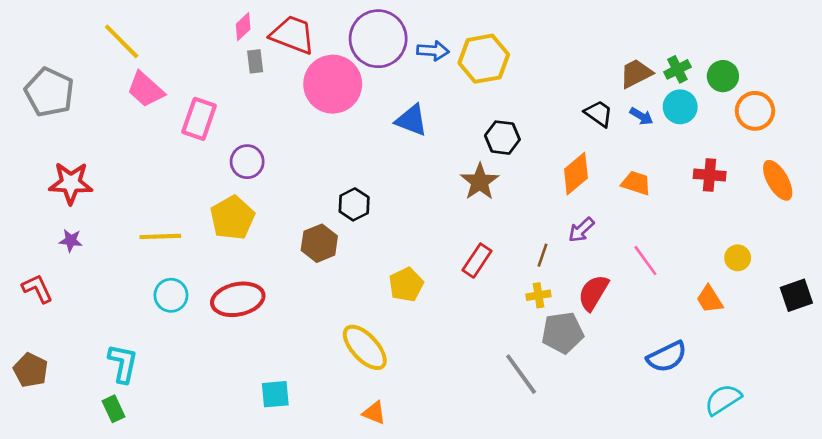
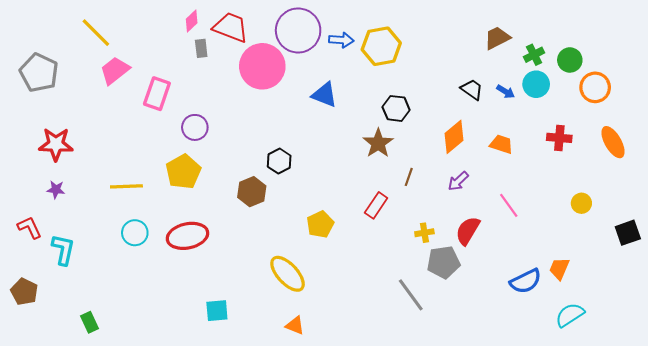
brown trapezoid: (636, 73) -> (497, 38), moved
pink trapezoid: (146, 89) -> (115, 71), turned 100
brown line: (543, 255) -> (409, 177), moved
orange trapezoid: (710, 299) -> (559, 269), moved, turned 55
cyan L-shape: (123, 363) -> (63, 250), moved

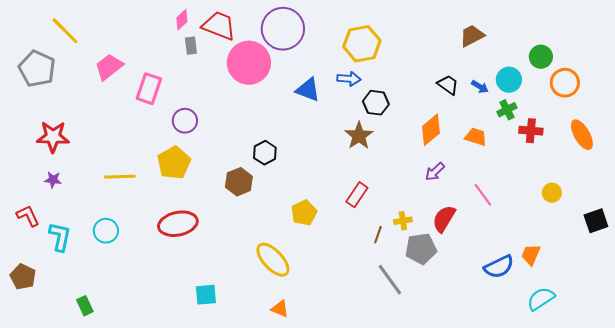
yellow line: (96, 33) -> (65, 31), moved
blue arrow: (341, 40) -> (349, 79), moved
green cross: (534, 55) -> (507, 110), moved
brown line: (409, 177) -> (378, 235), moved
cyan circle: (135, 233) -> (106, 231), moved

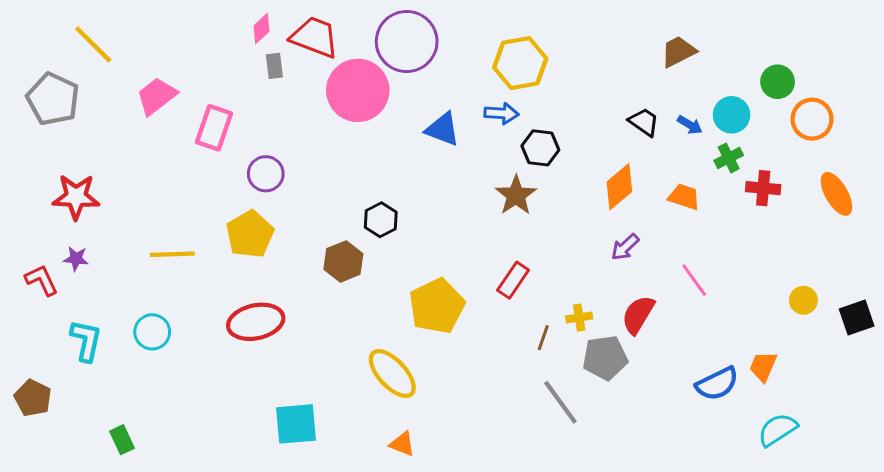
yellow circle: (552, 193) -> (803, 300), moved
yellow pentagon: (304, 213) -> (437, 306), size x1.5
red L-shape: (28, 216) -> (41, 280), moved
cyan square: (206, 295) -> (296, 424), size x1.4

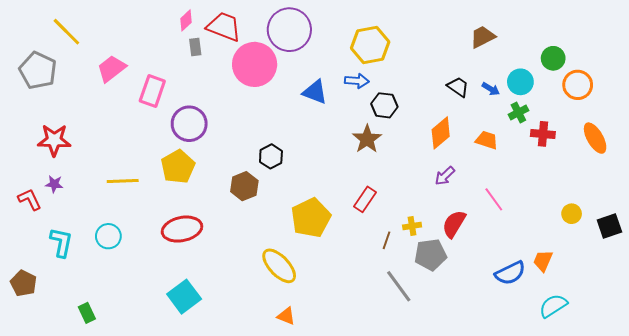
purple circle: (266, 174) -> (189, 124), size x1.4
cyan square: (296, 424) -> (184, 297), moved, turned -32

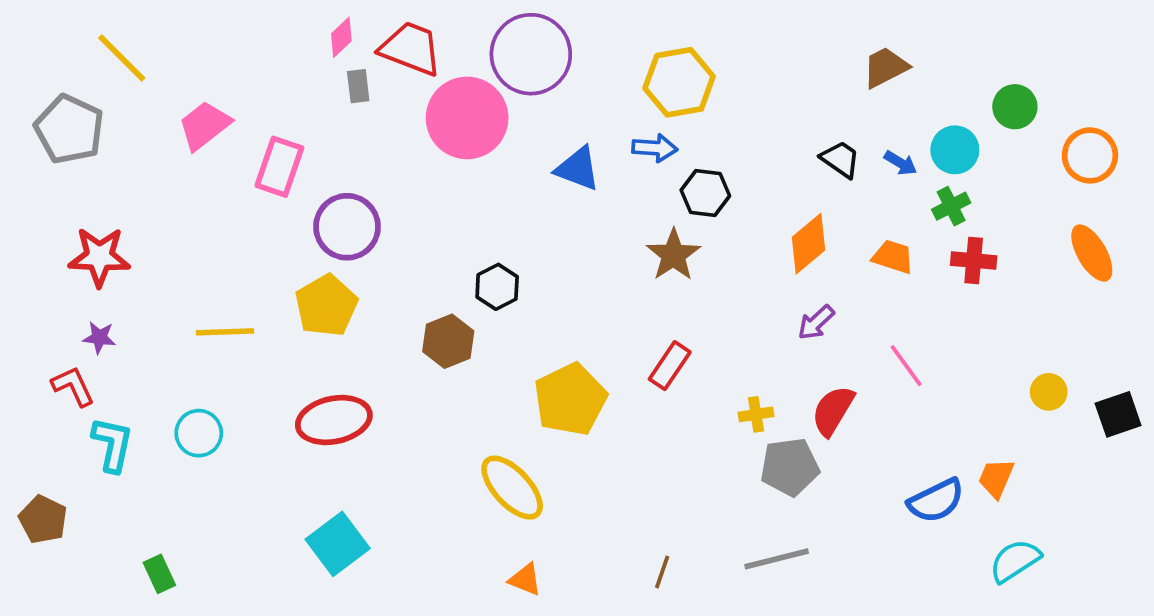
orange circle: (578, 85) -> (1090, 155), moved
red cross: (543, 134) -> (974, 261), moved
red L-shape: (30, 199) -> (73, 386), moved
brown line: (386, 240) -> (662, 572), moved
gray line: (399, 286) -> (777, 559), moved, turned -68

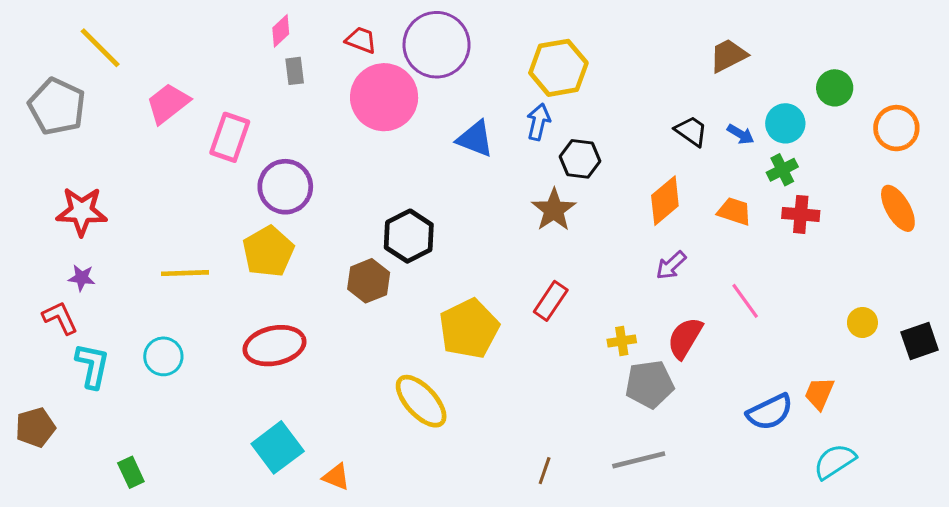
red trapezoid: (411, 49) -> (361, 40), moved, size x0.6
blue arrow: (655, 148) -> (538, 122), turned -81
black hexagon: (497, 287) -> (409, 236), size x1.4
brown pentagon: (43, 519) -> (35, 427), turned 30
orange triangle: (525, 579) -> (336, 477), moved

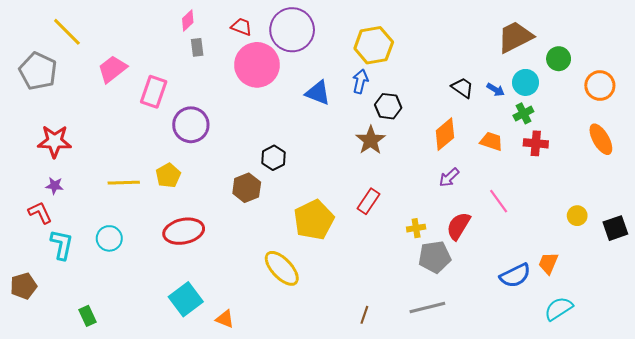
brown trapezoid: (728, 56) -> (515, 37), moved, size x1.4
black hexagon: (409, 236) -> (273, 158), size x0.7
yellow pentagon: (268, 251) -> (168, 175), moved, size x0.7

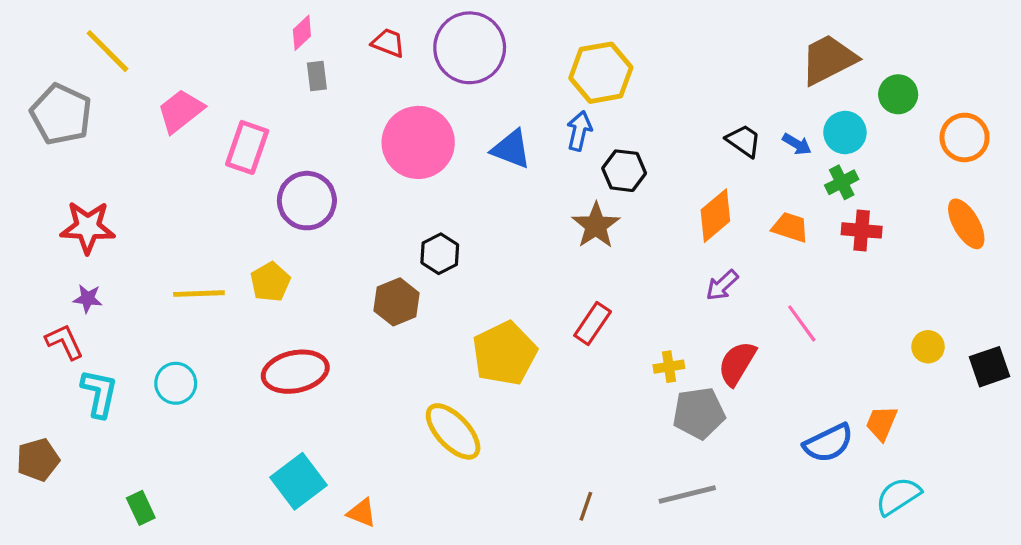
pink circle: (257, 65) -> (418, 142), moved

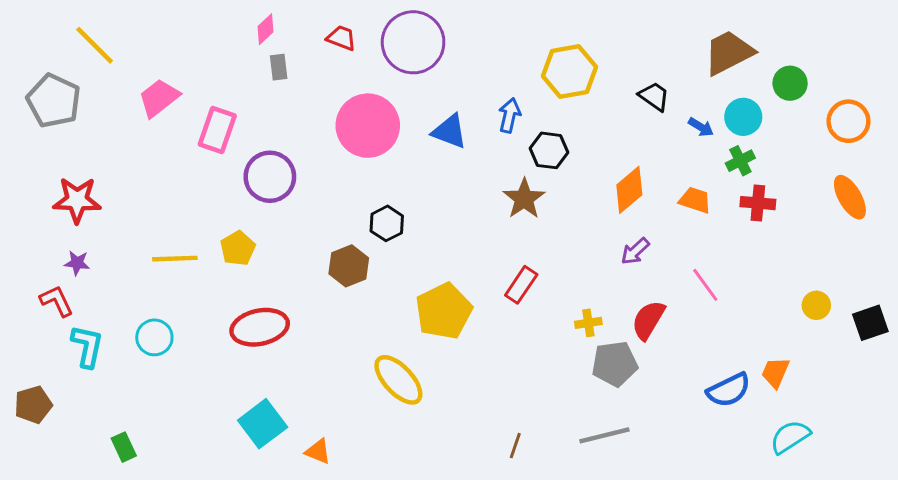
yellow hexagon: (601, 73) -> (569, 72), moved
black trapezoid: (744, 141) -> (654, 96), moved

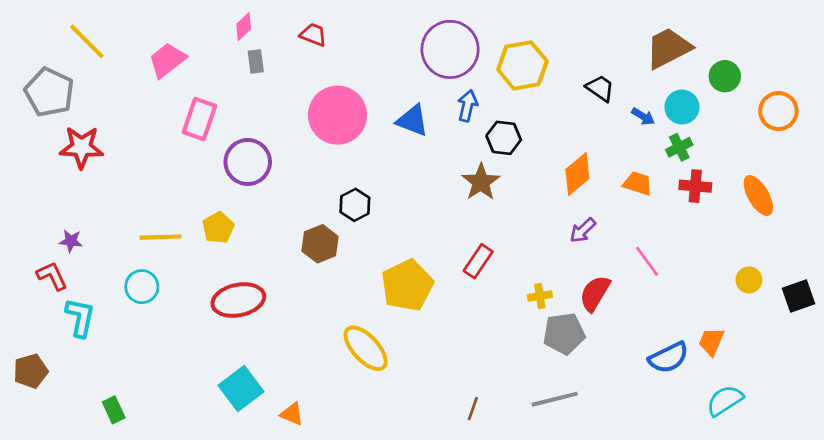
purple circle: (413, 42) -> (450, 49), moved
pink trapezoid: (159, 98) -> (167, 60), moved
orange ellipse: (850, 197) -> (758, 195), moved
red star: (77, 200) -> (82, 147), moved
cyan circle: (154, 337) -> (142, 287), moved

